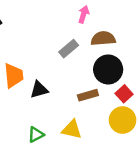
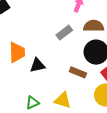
brown rectangle: (88, 95) -> (78, 72), turned 35

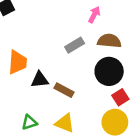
brown rectangle: (78, 72) -> (64, 90), moved

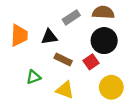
black triangle: (40, 80) -> (49, 37), moved
red square: (120, 97) -> (91, 62), moved
green triangle: (29, 122) -> (33, 77), moved

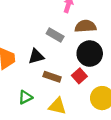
gray rectangle: (71, 17) -> (55, 35), turned 70

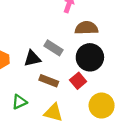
gray rectangle: (55, 35) -> (53, 48), moved

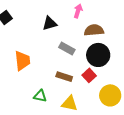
black triangle: (32, 58) -> (50, 23), moved
green triangle: (19, 102) -> (40, 96), turned 40

